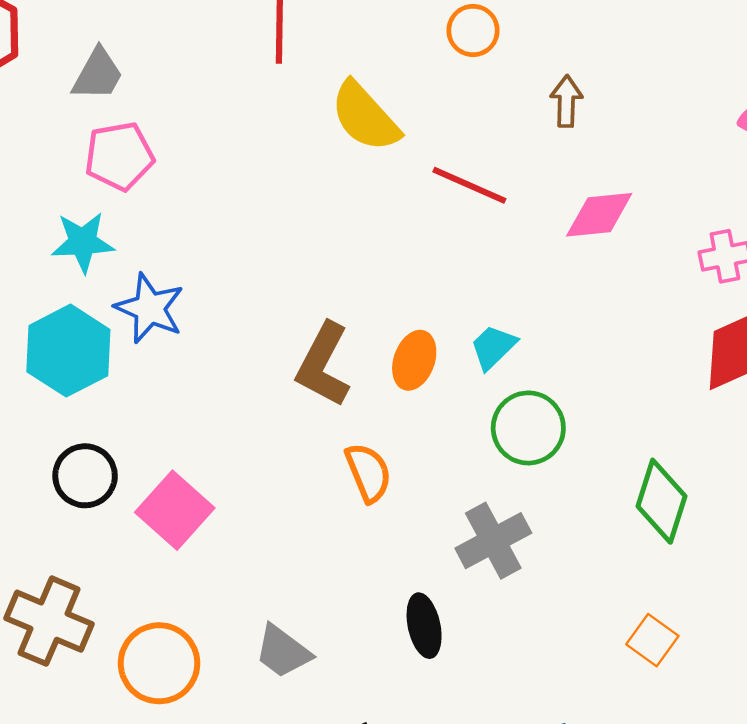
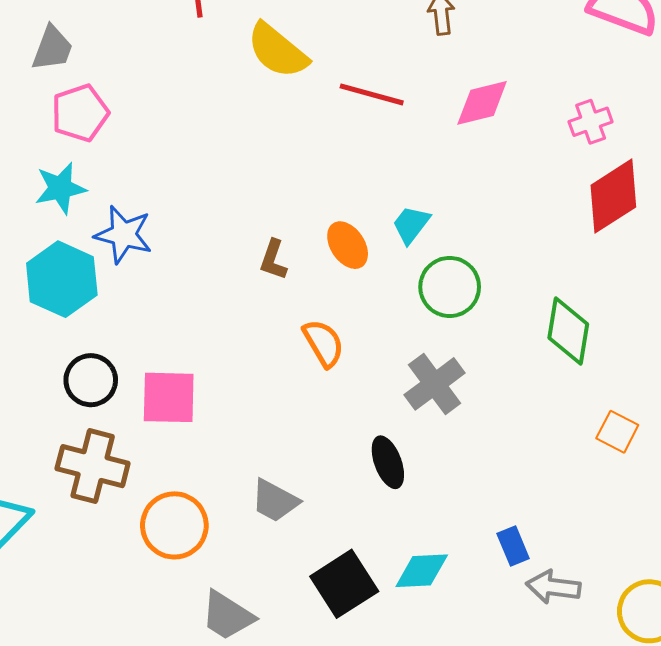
orange ellipse: (414, 360) -> (348, 245), turned -45
brown L-shape: (323, 365) -> (273, 260), size x0.6
pink square: (175, 510) -> (169, 397), turned -32
brown cross: (49, 621) -> (93, 466), moved
orange square: (652, 640) -> (617, 432), moved

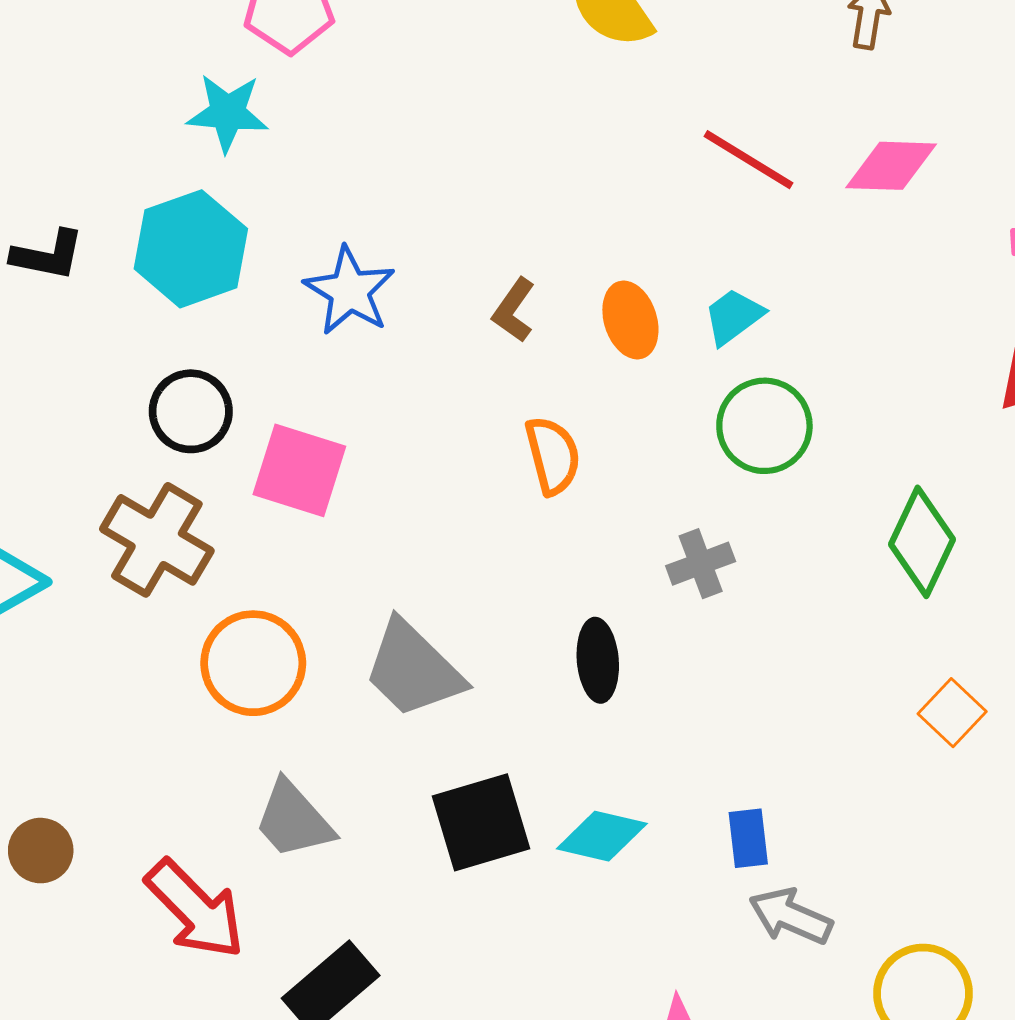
red line: (372, 94) -> (749, 160), moved
blue star: (124, 235) -> (350, 291), moved
gray cross: (435, 384) -> (701, 564), size x0.7
gray trapezoid: (275, 501) -> (413, 669), size x1.4

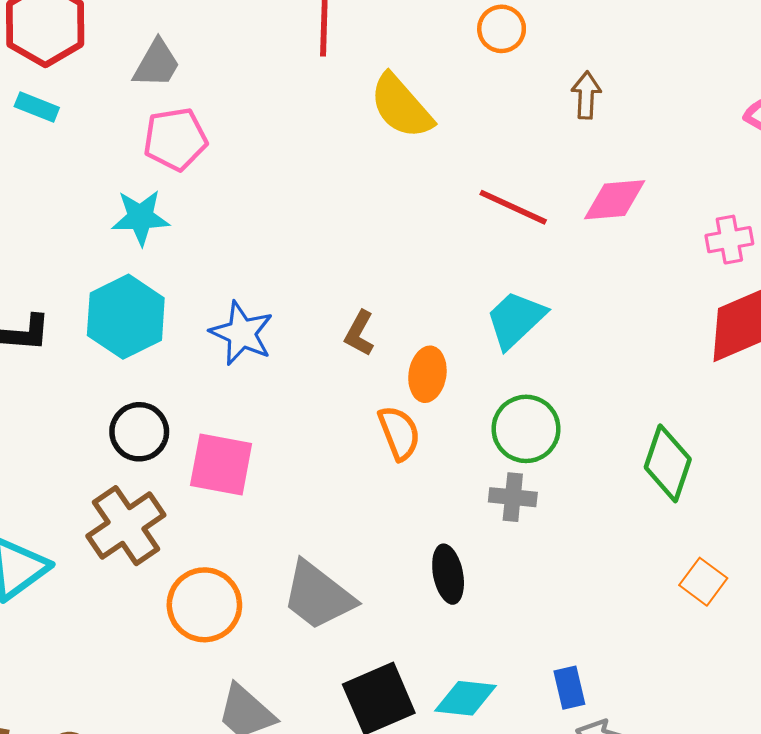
cyan trapezoid: (734, 317) -> (516, 320), size x1.4
orange ellipse: (630, 320) -> (427, 374), moved, turned 33
green circle: (764, 426) -> (526, 429), moved
brown cross: (157, 540) -> (126, 526), turned 32
gray cross: (701, 564) -> (513, 497), turned 33

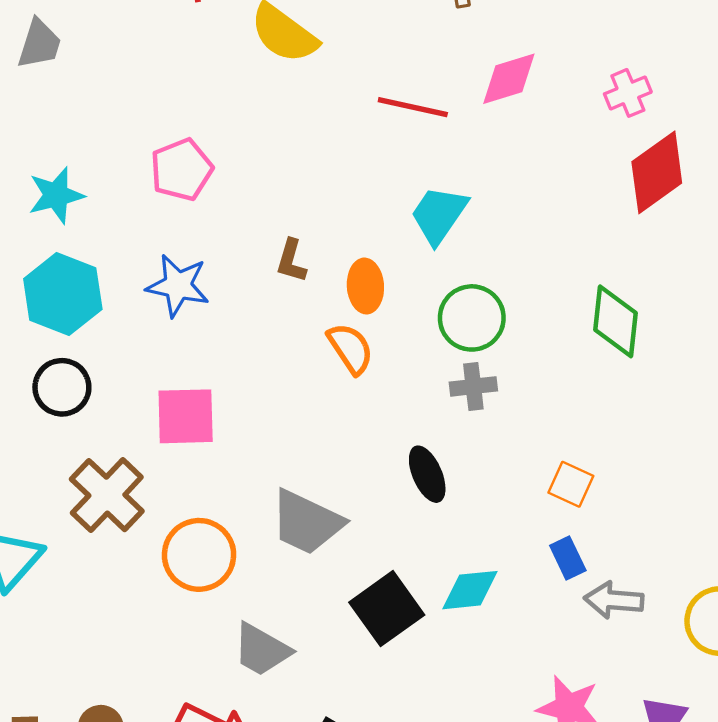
pink pentagon: (175, 139) -> (182, 170), moved
black circle: (139, 432) -> (62, 387), moved
orange square: (703, 582) -> (571, 484), moved

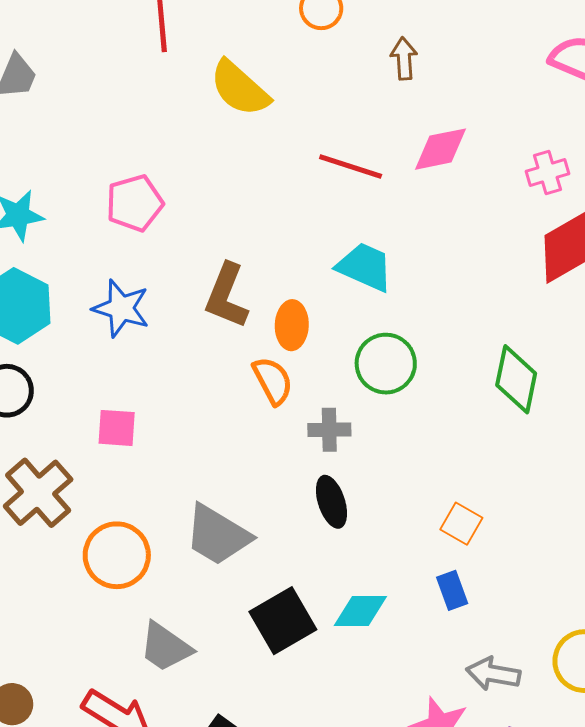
cyan trapezoid: (439, 215) -> (365, 267), turned 74
brown L-shape: (291, 261) -> (226, 296), size x1.6
gray cross: (473, 386) -> (329, 430), moved
pink square: (186, 416) -> (117, 428), size x0.7
gray arrow: (614, 600) -> (493, 674), moved

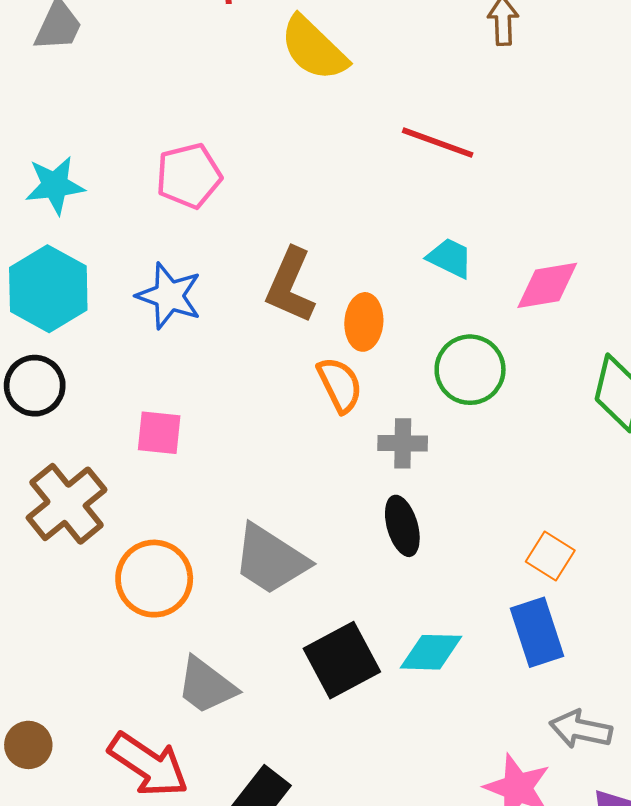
pink diamond: (441, 149) -> (547, 285), moved
cyan trapezoid: (365, 267) -> (450, 258), size x0.7
blue rectangle: (452, 590) -> (537, 632), size x1.5

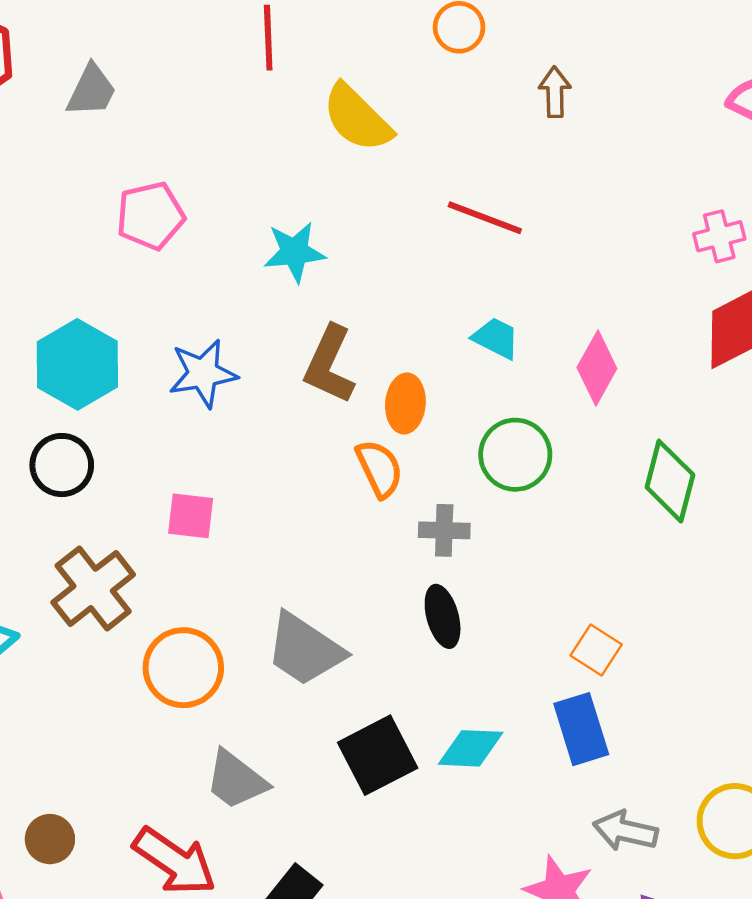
pink pentagon: (189, 176) -> (150, 216), moved
cyan star: (55, 185) -> (295, 252), moved
pink diamond: (547, 285) -> (597, 368), turned -52
blue star: (169, 296) -> (203, 373), turned -30

